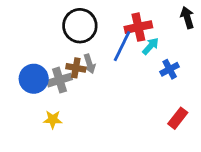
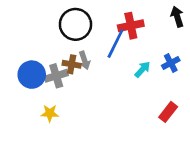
cyan arrow: (151, 46) -> (142, 69), moved
blue cross: (170, 69) -> (171, 63), moved

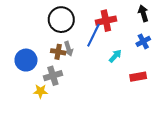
blue cross: (171, 63) -> (143, 41), moved
gray cross: (56, 76) -> (53, 76), moved
red rectangle: (168, 112) -> (138, 77), moved, turned 42

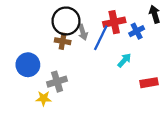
blue cross: (143, 41) -> (137, 31), moved
gray arrow: (69, 49) -> (83, 32), moved
brown cross: (58, 52) -> (63, 41), moved

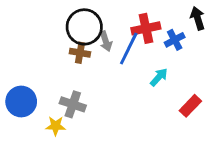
blue circle: (28, 65) -> (21, 102), moved
gray cross: (57, 82) -> (73, 104), turned 36
red rectangle: (149, 83) -> (190, 106), turned -36

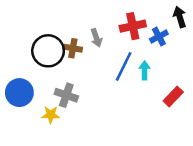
black circle: (84, 27) -> (48, 51), moved
blue line: (129, 48) -> (124, 66), moved
cyan arrow: (159, 77) -> (145, 70), turned -42

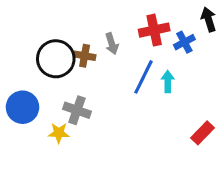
red rectangle: (173, 96) -> (203, 133), moved

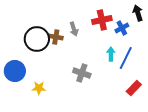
blue line: (144, 77) -> (126, 58), moved
gray cross: (77, 110) -> (82, 73), moved

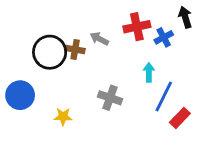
gray arrow: (74, 29) -> (99, 39), turned 136
blue line: (126, 58) -> (164, 96), moved
yellow star: (39, 88) -> (63, 117), moved

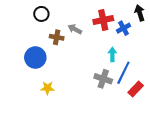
black circle: (50, 52) -> (41, 14), moved, size x0.6
blue circle: (20, 95) -> (35, 58), moved
gray cross: (110, 98) -> (103, 79), moved

